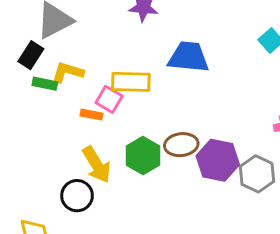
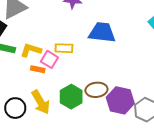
yellow L-shape: (68, 72) -> (31, 50), moved
yellow rectangle: (131, 82) -> (64, 48), size x0.7
black circle: (77, 196) -> (15, 108), moved

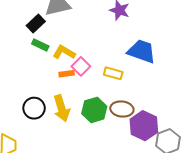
yellow rectangle: (64, 48) -> (113, 73), moved
orange rectangle: (38, 69) -> (67, 74), turned -32

